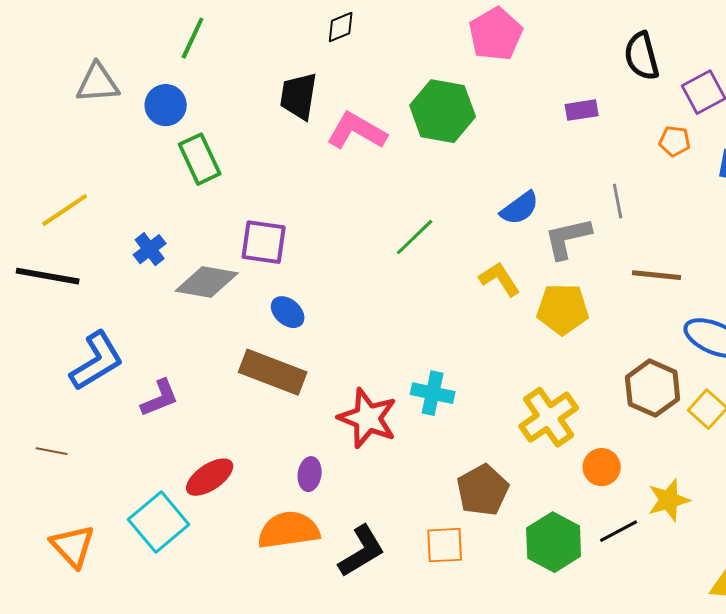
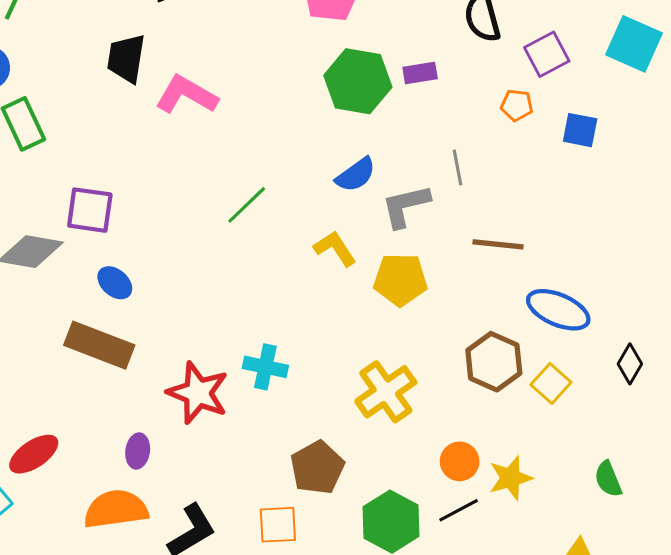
green hexagon: (443, 111) -> (358, 81), moved
orange circle: (602, 467) -> (460, 461), moved

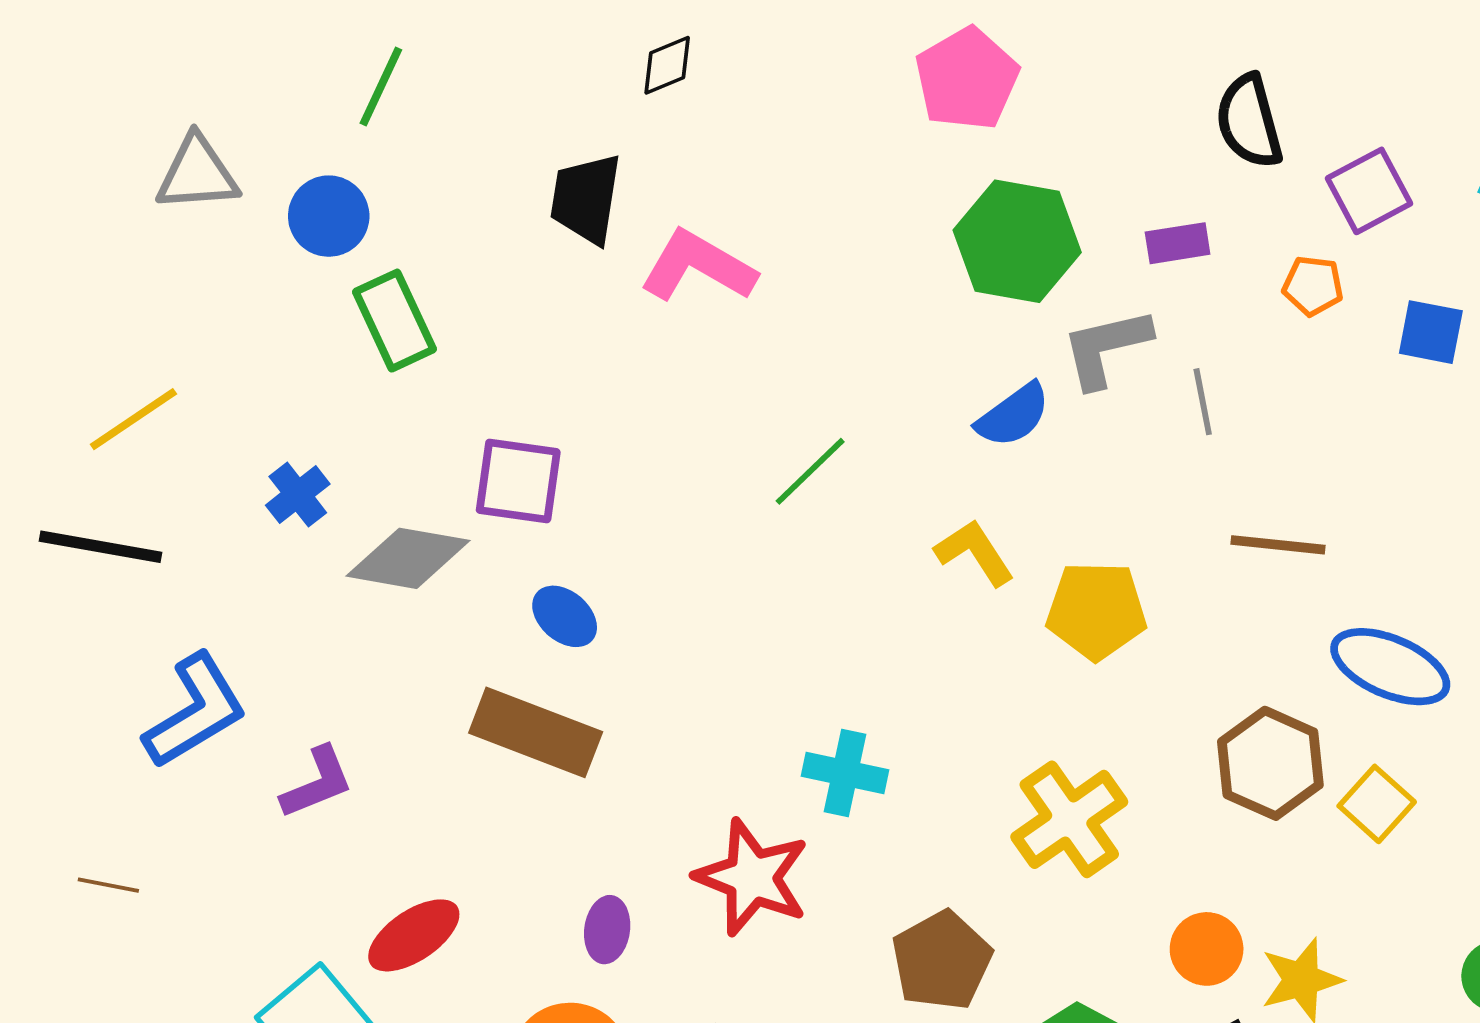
purple rectangle: (420, 73) -> (1178, 243), moved
gray L-shape: (406, 206) -> (1106, 348), moved
red star: (198, 393) -> (752, 877), moved

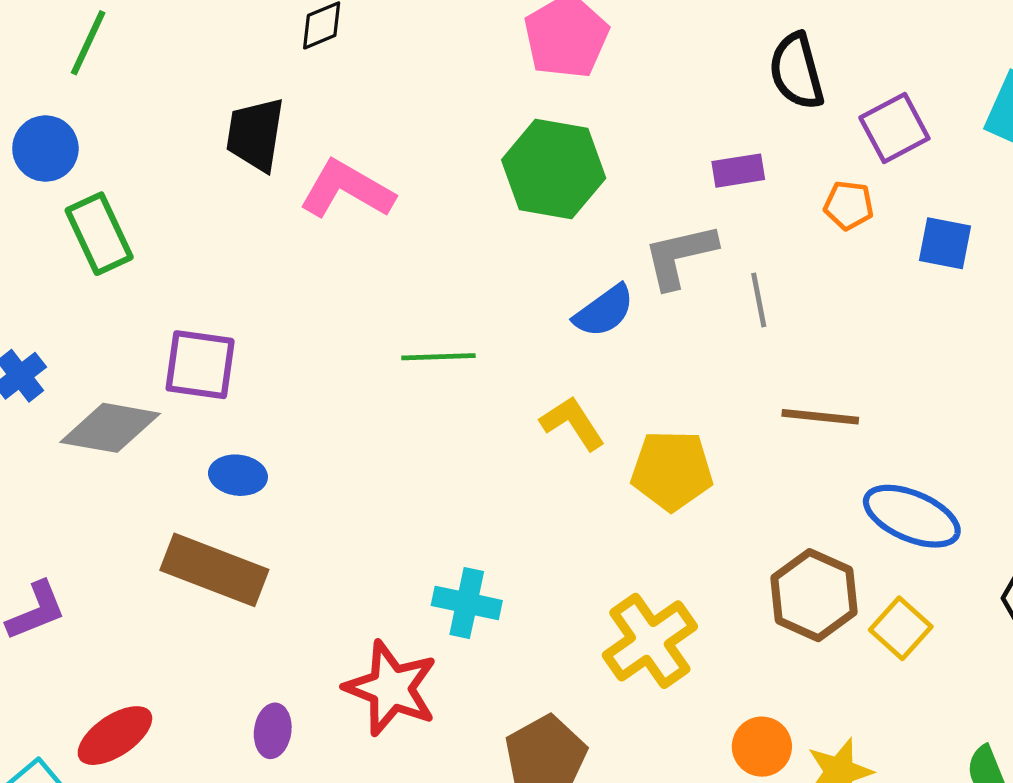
green hexagon: (1017, 241) -> (554, 169), moved
green line: (810, 471) -> (438, 357), turned 42
blue ellipse: (565, 616) -> (238, 475), turned -34

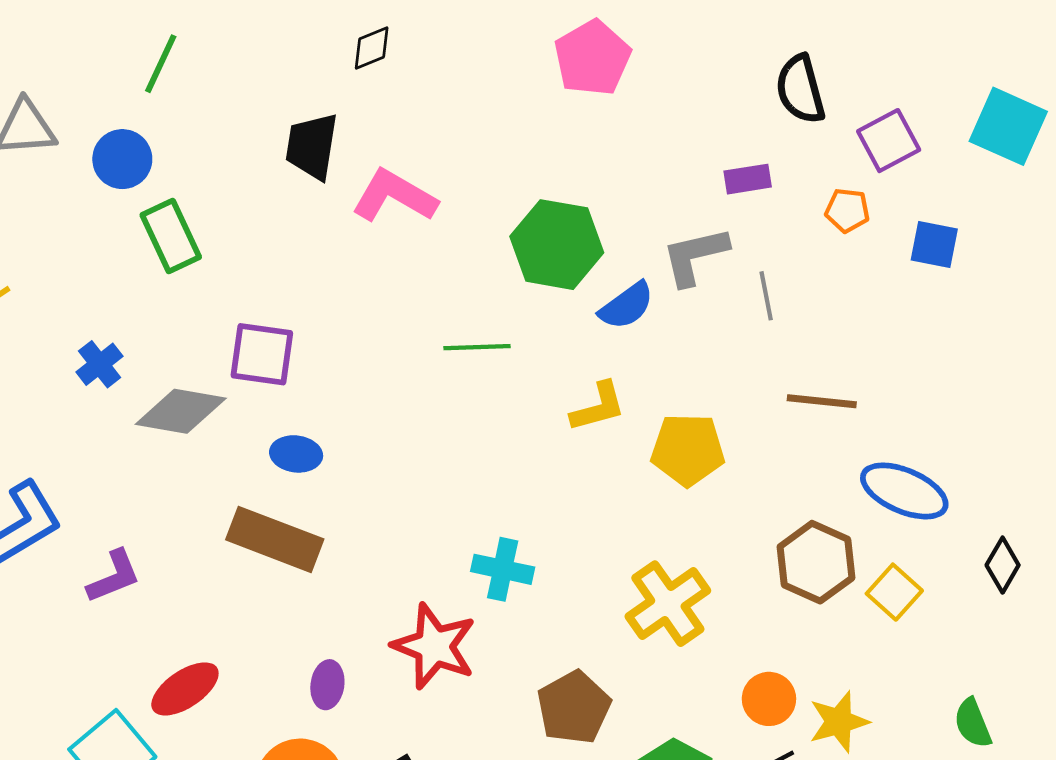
green hexagon: (554, 169) -> (557, 245), moved
yellow L-shape: (573, 423) -> (598, 407), turned 108

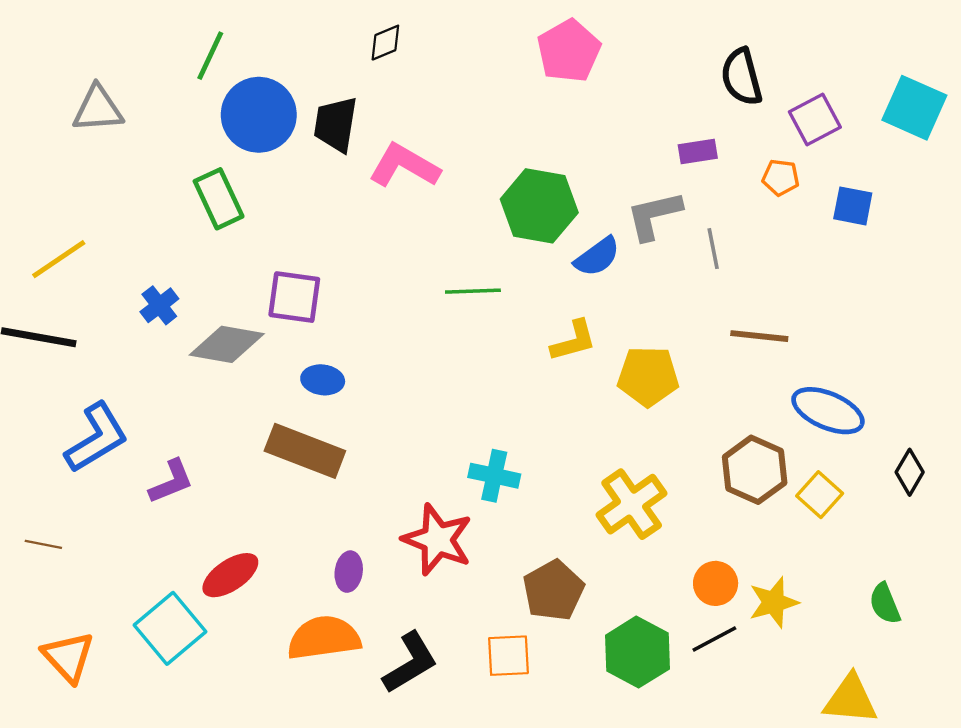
blue circle: (122, 159) -> (259, 115), moved, size x1.5

